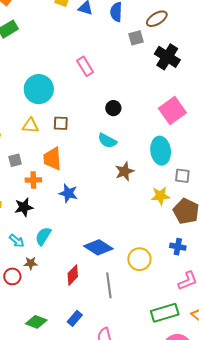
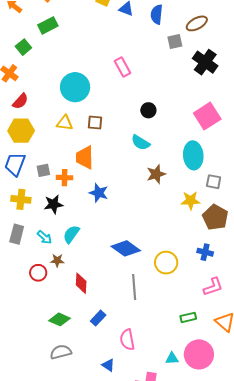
gray square: (15, 160) -> (43, 170), moved
red diamond: (73, 275) -> (81, 283), moved, turned -45
green rectangle: (165, 313) -> (188, 317), size x0.6

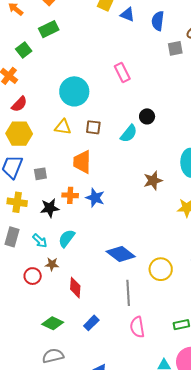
cyan semicircle: (141, 142) -> (129, 134), moved, turned -84
orange cross: (65, 178) -> (70, 195), moved
pink semicircle: (127, 340) -> (137, 327), moved

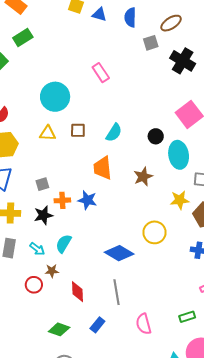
black circle: (147, 116) -> (156, 136), moved
orange trapezoid: (82, 162) -> (103, 168), moved
gray square: (40, 174) -> (42, 184), moved
yellow circle: (161, 269) -> (155, 232), moved
gray line: (128, 293) -> (117, 292), moved

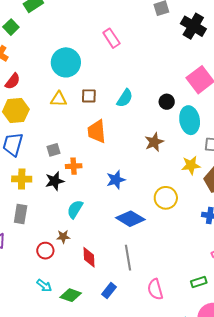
orange trapezoid: (103, 168) -> (97, 131), moved
blue star: (87, 200) -> (116, 180), moved, turned -30
cyan arrow: (37, 249) -> (44, 286), moved

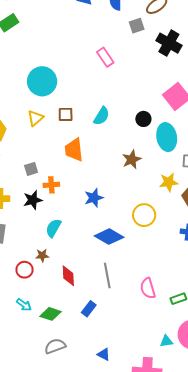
pink rectangle: (111, 38) -> (105, 57), moved
yellow triangle: (59, 99) -> (35, 118), turned -42
pink semicircle: (155, 289) -> (148, 288), moved

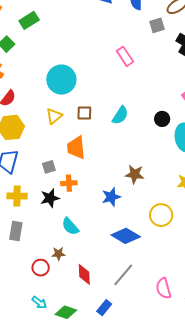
orange trapezoid: (74, 150) -> (76, 148), moved
brown star: (132, 159) -> (135, 174), moved, turned 30
cyan semicircle: (53, 228) -> (70, 226), turned -72
gray line: (107, 275) -> (123, 275), turned 50

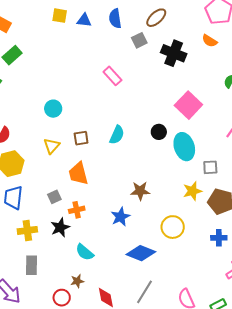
cyan circle: (61, 80) -> (53, 109), size x0.6

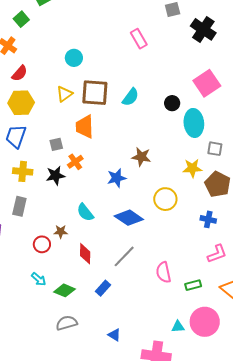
brown square: (81, 138) -> (95, 93), size x1.8
orange cross: (77, 210) -> (75, 162), turned -35
cyan semicircle: (85, 252) -> (85, 212), moved

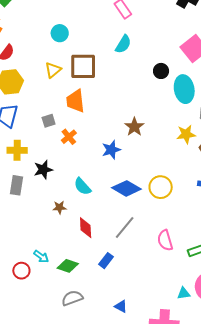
cyan semicircle: (131, 97) -> (123, 44), moved
brown star: (141, 157) -> (134, 127), turned 30
black star: (55, 175) -> (43, 170), moved
yellow circle: (165, 199) -> (161, 187), moved
red circle: (42, 244) -> (21, 271), moved

